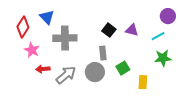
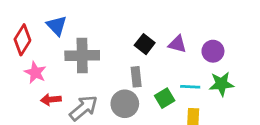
purple circle: (168, 16) -> (213, 51), moved
cyan line: (158, 36) -> (190, 87), moved, turned 32

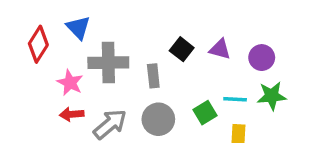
pink star: (35, 73) -> (70, 83), moved
gray rectangle: (136, 77) -> (153, 76), moved

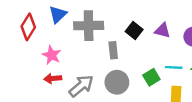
blue triangle: (78, 28) -> (58, 14), turned 30
gray cross: (108, 63) -> (89, 26), moved

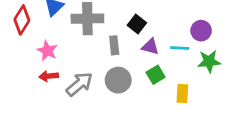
purple triangle: (163, 30) -> (150, 47), moved
cyan line: (174, 67) -> (180, 48), moved

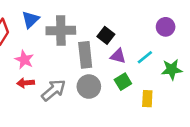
purple circle: (201, 31) -> (166, 27), moved
gray rectangle: (114, 45) -> (85, 55), size x1.5
cyan line: (180, 48) -> (145, 57), turned -42

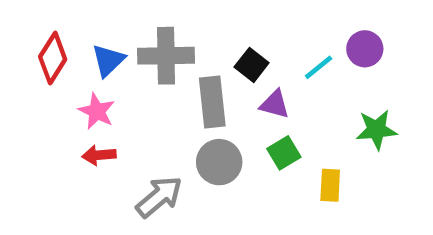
blue triangle: (30, 20) -> (108, 60), moved
cyan line: (145, 57) -> (319, 67), moved
gray arrow: (54, 90) -> (159, 197), moved

